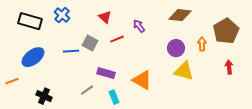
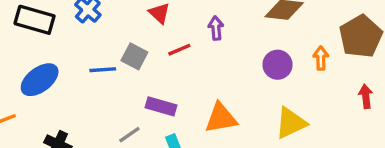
purple arrow: (139, 26) -> (216, 28), turned 32
yellow triangle: (184, 71) -> (291, 123), moved, turned -40
orange triangle: (142, 80) -> (221, 118), turned -40

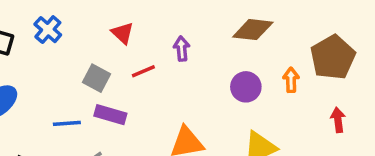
blue line: (103, 70) -> (67, 123), moved
purple rectangle: (161, 106) -> (110, 115), moved

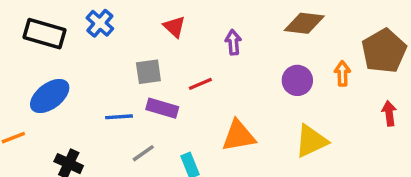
red line: (143, 71) -> (200, 84), moved
gray square: (96, 78) -> (148, 72), turned -36

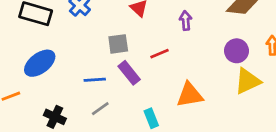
purple rectangle: (162, 108) -> (129, 73), turned 35
yellow triangle: (311, 141) -> (248, 81), moved
gray line: (143, 153) -> (100, 109), moved

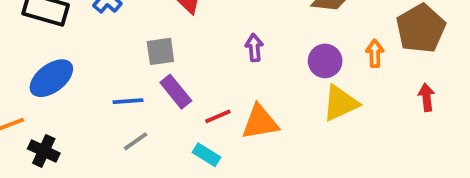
purple arrow: (186, 21) -> (254, 48), moved
red line: (159, 54) -> (218, 116), moved
black cross: (55, 117) -> (44, 151), moved
cyan rectangle: (151, 118) -> (206, 155), turned -36

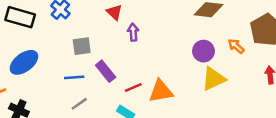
purple arrow: (254, 48) -> (133, 32), moved
gray square: (160, 51) -> (82, 46), moved
orange arrow: (375, 53) -> (236, 46), turned -48

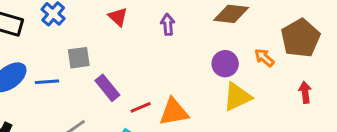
purple arrow: (133, 32) -> (168, 24), moved
blue line: (74, 77) -> (47, 82), moved

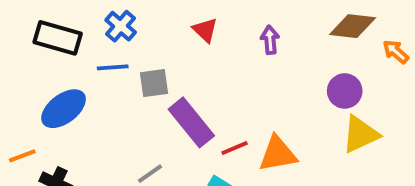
orange arrow: (264, 58) -> (396, 52), moved
blue line: (47, 82) -> (113, 67), moved
purple rectangle: (107, 88) -> (191, 122), size x1.4

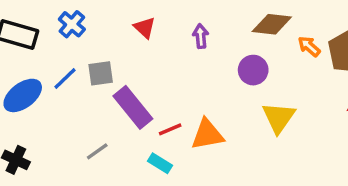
blue line: (113, 67) -> (65, 79), moved, turned -40
purple circle: (345, 91) -> (253, 70), moved
yellow triangle: (360, 134) -> (279, 117), turned -30

